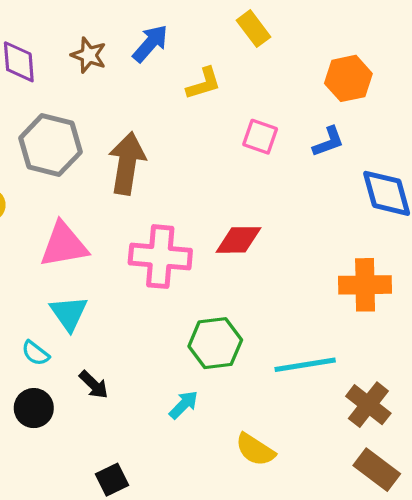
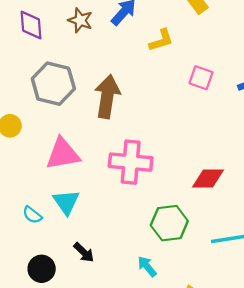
red diamond: (239, 240) -> (208, 179), moved
cyan semicircle: (35, 353) -> (32, 215), moved
cyan arrow: (184, 405) -> (147, 266), turned -85

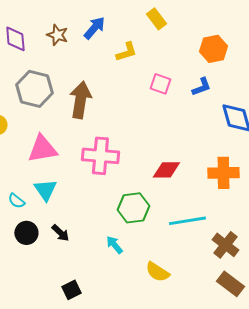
black circle: (42, 269) -> (26, 233), moved

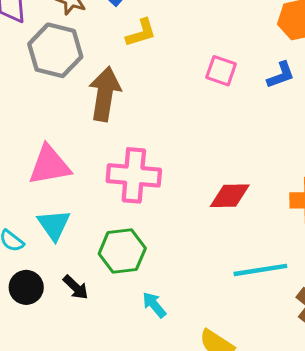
yellow L-shape: (126, 52) -> (141, 33), moved
gray hexagon: (34, 89) -> (55, 50), moved
green hexagon: (133, 208) -> (122, 251), moved

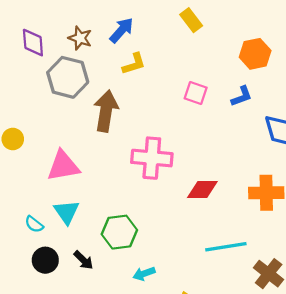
pink cross: (134, 175) -> (152, 158), moved
cyan arrow: (154, 305) -> (144, 274), turned -70

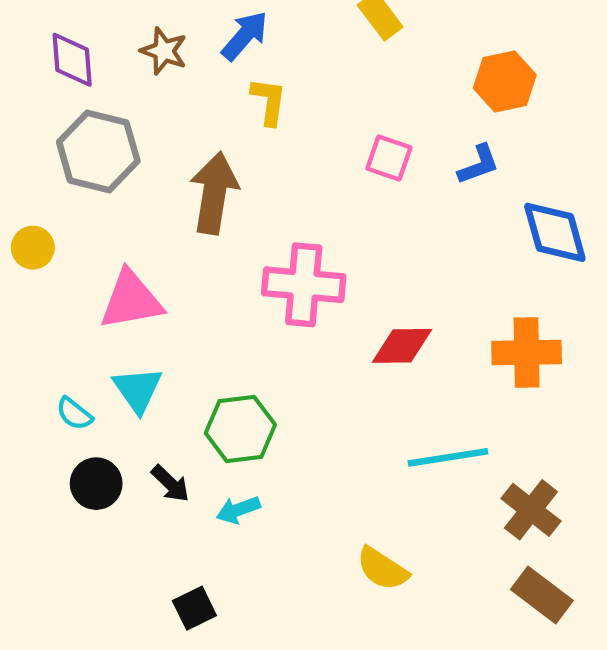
yellow L-shape: (134, 64) -> (269, 101), turned -65
gray hexagon: (68, 77) -> (98, 151), moved
cyan arrow: (144, 274) -> (238, 510), moved

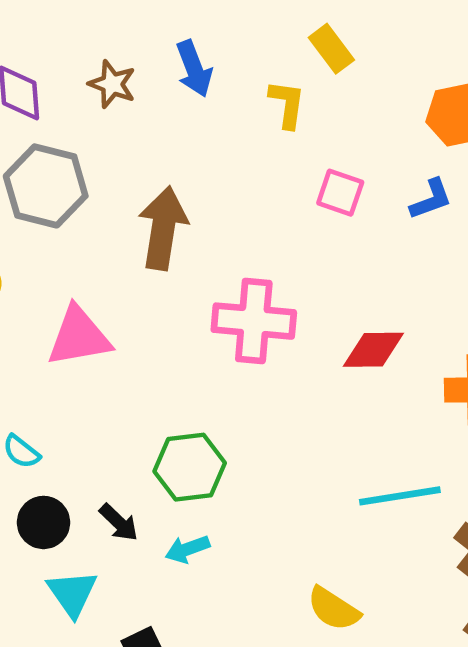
blue arrow: (245, 36) -> (194, 69), turned 118
yellow L-shape: (269, 101) -> (287, 104), moved
red diamond: (402, 346) -> (373, 350), moved
cyan triangle: (138, 390) -> (72, 593), moved

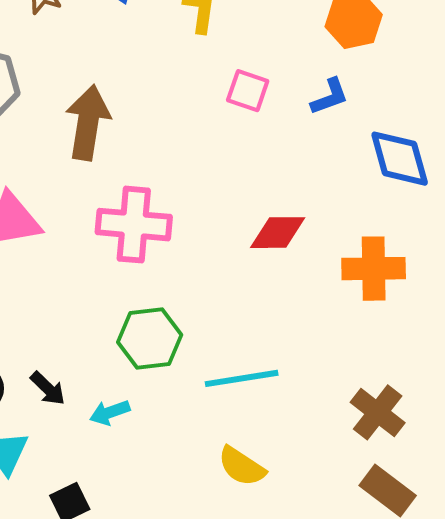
pink cross: (254, 321) -> (134, 225), moved
green hexagon: (190, 467) -> (150, 338), moved
cyan line: (400, 496) -> (242, 378), moved

